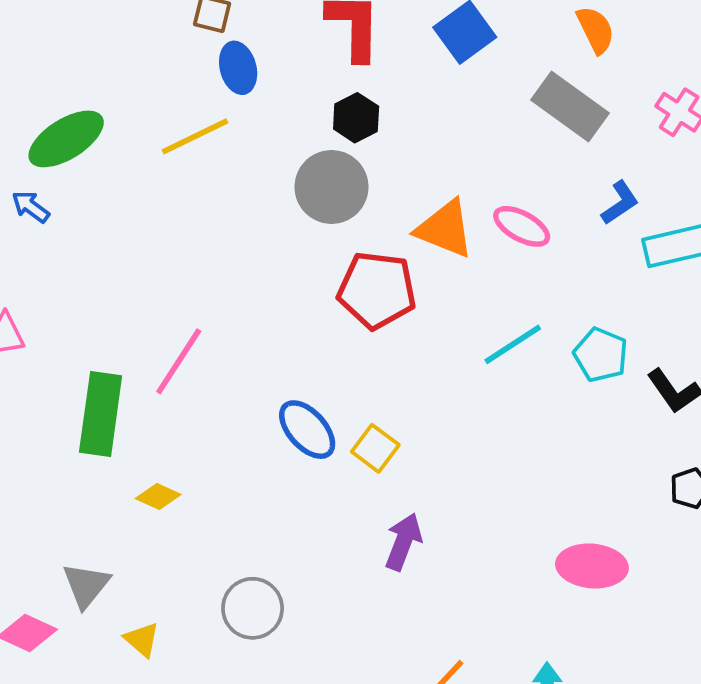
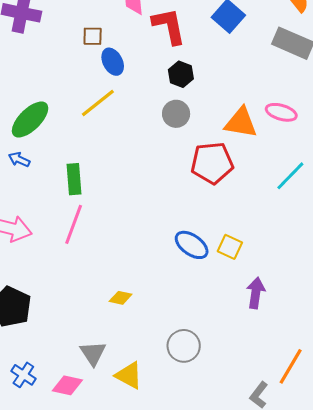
gray circle: (331, 187) -> (176, 114), size x0.7
pink line: (179, 361) -> (74, 224), moved
green rectangle: (101, 414) -> (74, 179), moved, size x0.7
yellow triangle: (142, 640) -> (129, 375), size x1.4

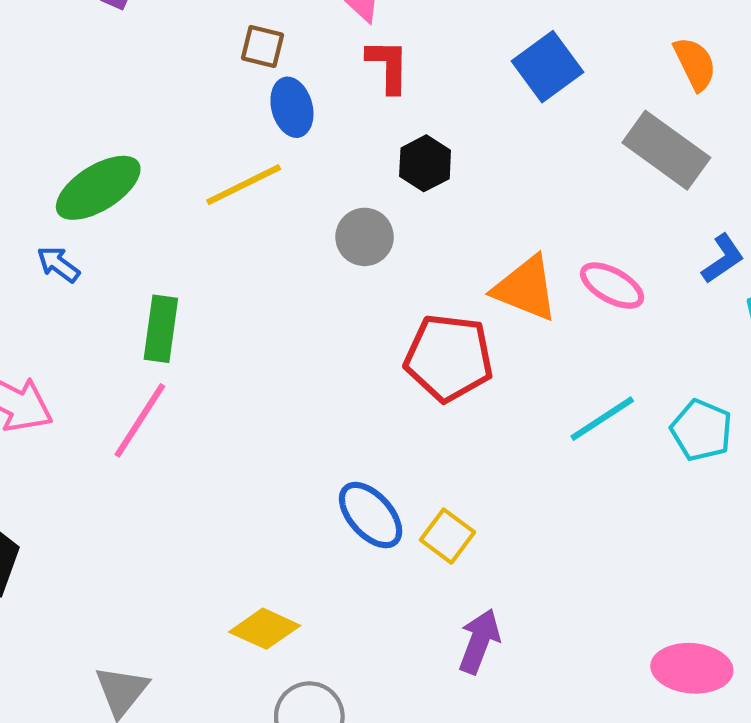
red L-shape: (169, 26) -> (388, 66), moved, size x0.7
gray circle: (176, 114) -> (365, 237), moved
yellow diamond: (121, 298) -> (265, 629), moved, size x1.4

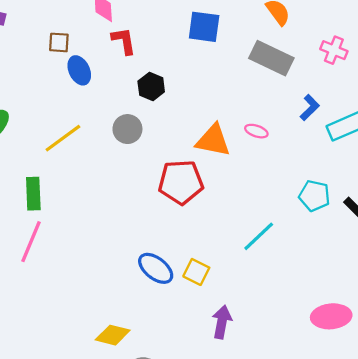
blue square: (547, 67) -> (204, 27), turned -36
yellow line: (244, 185) -> (63, 138), moved
pink ellipse: (612, 286) -> (256, 131), size x0.7
cyan line: (602, 419) -> (259, 236), moved

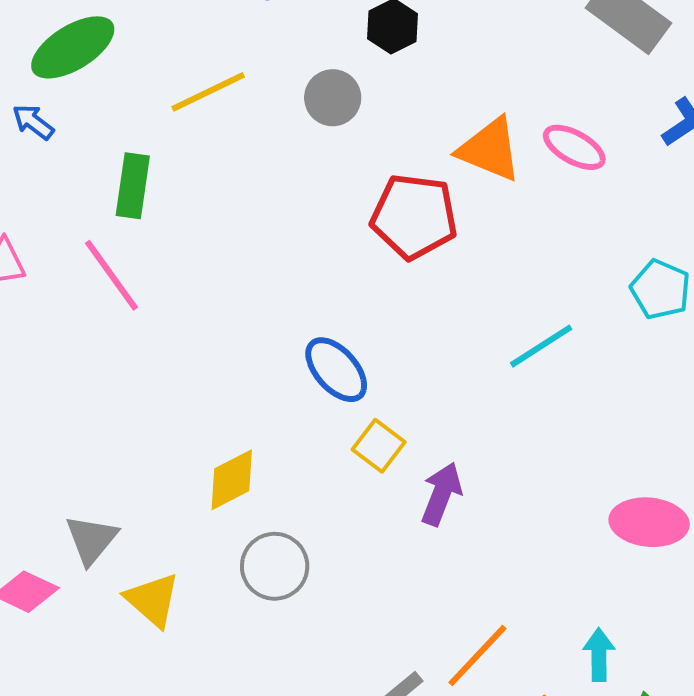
pink ellipse: (256, 131) -> (574, 147), size x1.4
pink line: (31, 242) -> (111, 275), turned -69
yellow square: (196, 272) -> (379, 446), moved
yellow diamond: (113, 335) -> (232, 480), turned -52

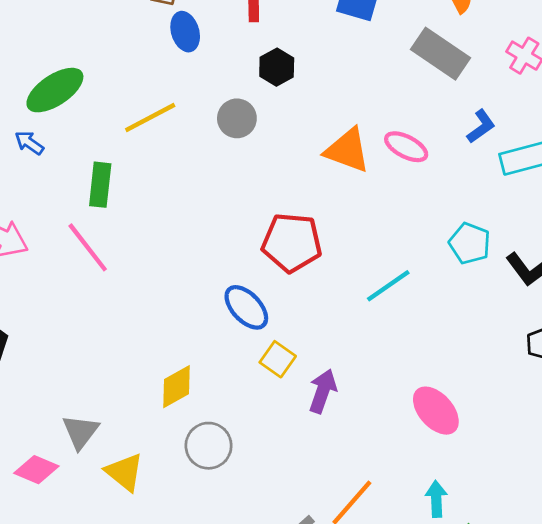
red pentagon: (414, 217) -> (292, 243), moved
pink ellipse: (649, 522) -> (436, 411), moved, turned 45

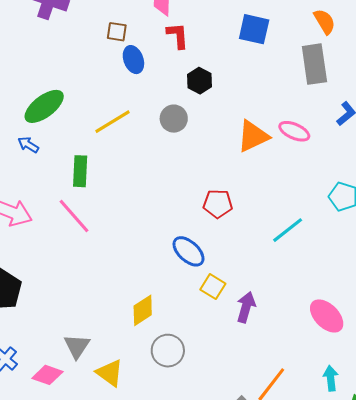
gray rectangle: (440, 54) -> (314, 64), turned 51
orange triangle: (347, 150) -> (253, 136), turned -42
red pentagon: (292, 243) -> (218, 204), size x0.7

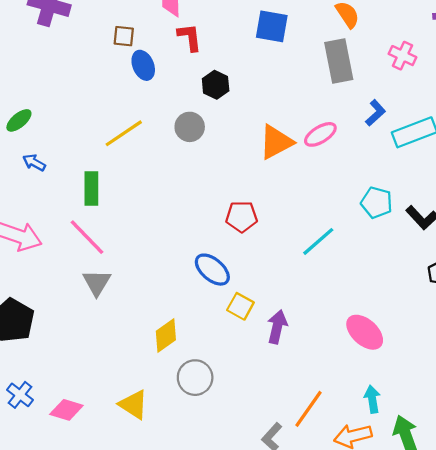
green ellipse: (44, 106) -> (19, 120), moved, size x0.6
pink ellipse: (294, 131) -> (320, 134), turned -52
gray triangle: (77, 346) -> (97, 282), moved

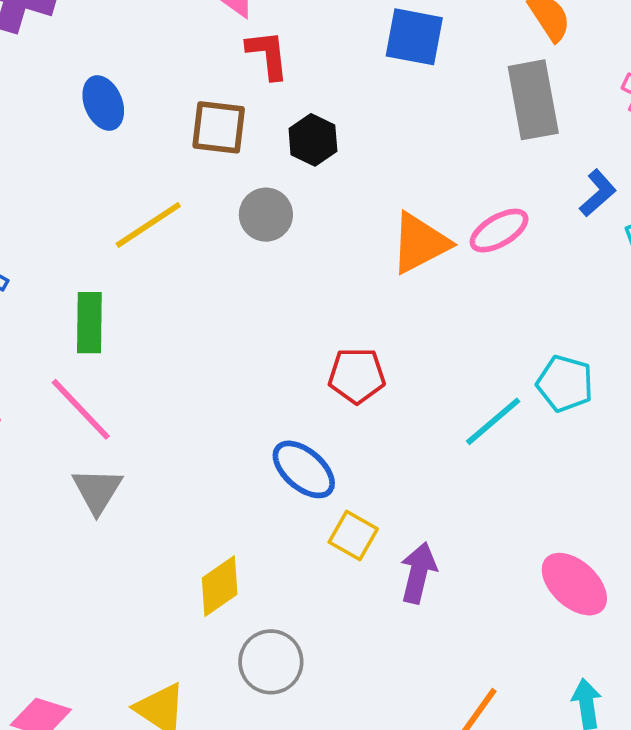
brown square: (124, 36) -> (219, 127), moved, size x1.4
blue ellipse: (143, 65) -> (103, 103), moved
cyan pentagon: (377, 203) -> (565, 384), moved

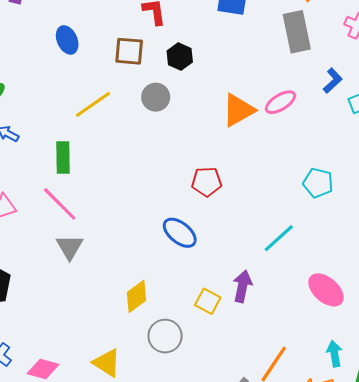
cyan line: (493, 421) -> (279, 238), moved
yellow square: (353, 536) -> (208, 301), moved

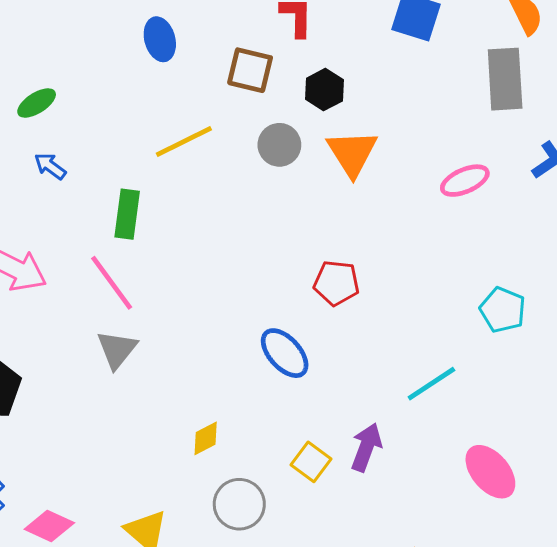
orange triangle: (238, 110) -> (352, 153), moved, turned -42
yellow diamond: (137, 296) -> (206, 438), size x0.7

